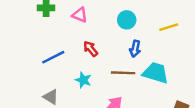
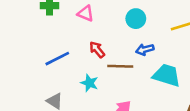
blue arrow: (135, 49) -> (145, 50), turned 63
brown line: (123, 73) -> (120, 66), moved

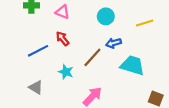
red arrow: (97, 50) -> (62, 39), moved
brown line: (120, 66) -> (92, 57), turned -50

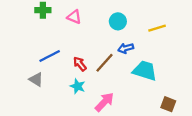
red arrow: (62, 39) -> (80, 64), moved
cyan star: (66, 72) -> (78, 86), moved
gray triangle: (36, 87) -> (36, 80), moved

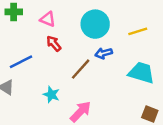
cyan circle: (118, 21) -> (95, 24), size x1.5
red arrow: (80, 64) -> (54, 44), moved
cyan trapezoid: (145, 71) -> (141, 73), moved

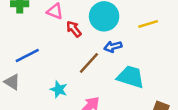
red arrow: (54, 44) -> (74, 29), moved
cyan trapezoid: (141, 73) -> (131, 77), moved

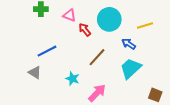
blue arrow: (113, 47) -> (129, 44), moved, turned 48
cyan trapezoid: (131, 77) -> (131, 68), turned -60

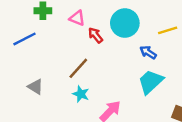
blue line: (47, 51) -> (25, 39), moved
brown line: (97, 57) -> (78, 68), moved

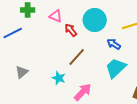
brown line: (78, 68) -> (77, 57), moved
gray triangle: (36, 87) -> (22, 72), turned 48

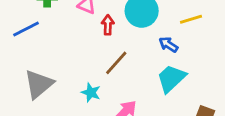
red arrow: (71, 30) -> (108, 25), turned 40
gray triangle: (22, 72) -> (39, 84), size x1.6

